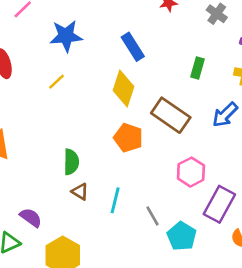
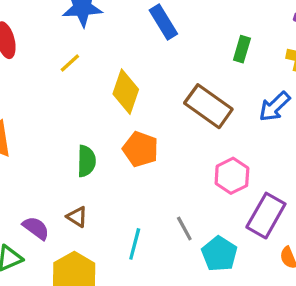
yellow diamond: (123, 88) -> (126, 92), moved
orange pentagon: (128, 138) -> (141, 149), moved
brown triangle: (80, 192) -> (77, 217), moved
cyan line: (115, 200) -> (135, 244), moved

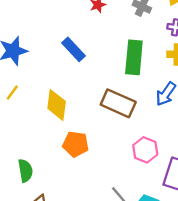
green rectangle: (242, 49) -> (134, 57), size x1.8
green semicircle: (86, 161) -> (25, 171), moved

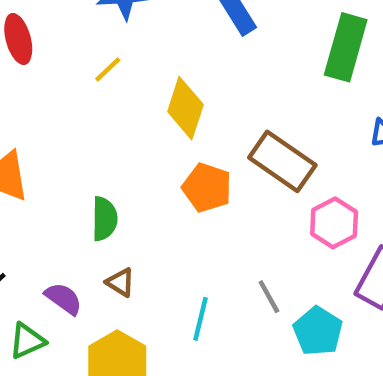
brown rectangle: (118, 103) -> (282, 161), moved

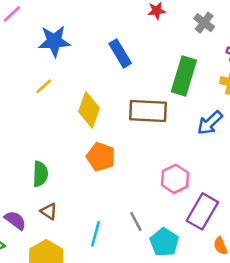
brown rectangle: (282, 161) -> (148, 111), moved, turned -33

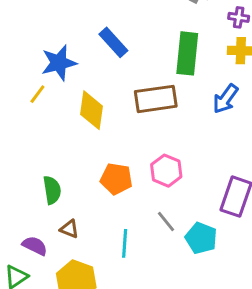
blue star: (54, 41) -> (59, 63), moved
orange pentagon: (101, 157) -> (116, 179), moved
pink hexagon: (175, 179) -> (166, 171), moved

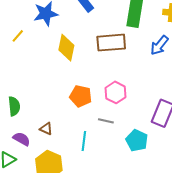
yellow line: (37, 94) -> (18, 36), moved
green semicircle: (52, 190) -> (14, 106), moved
gray line: (166, 222) -> (106, 121), moved, turned -42

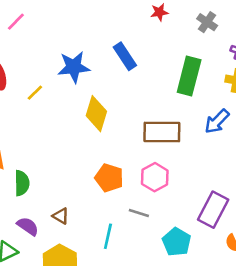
brown rectangle: (111, 43) -> (162, 132), moved

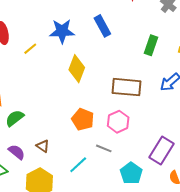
green rectangle: (189, 76) -> (151, 45), size x0.7
green semicircle: (22, 183) -> (15, 118), turned -132
cyan line: (108, 236) -> (78, 165), turned 30

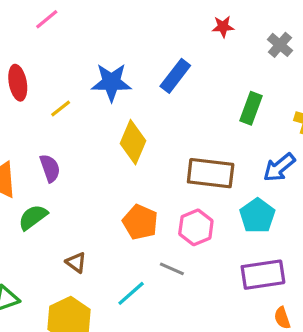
blue rectangle: (102, 26) -> (175, 76), turned 65
purple rectangle: (162, 150) -> (263, 275), turned 48
purple semicircle: (17, 152) -> (50, 168), moved, turned 30
cyan pentagon: (131, 173) -> (257, 216), moved

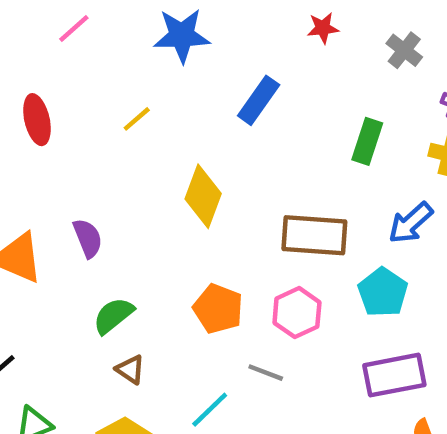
blue star: (111, 82) -> (182, 36), moved
yellow line: (61, 109) -> (137, 119), moved
green semicircle: (33, 217) -> (113, 316), moved

